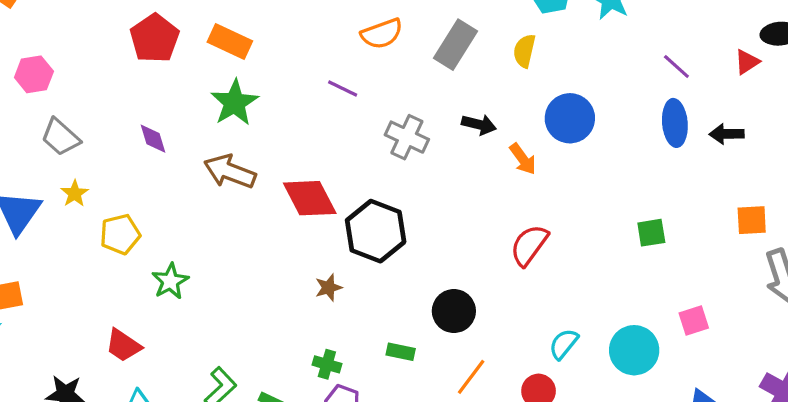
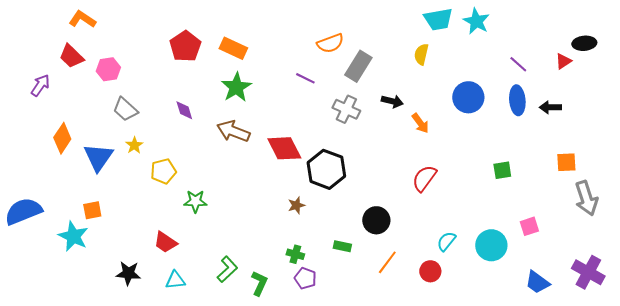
gray rectangle: (455, 45) -> (358, 66), moved
blue circle: (570, 118) -> (468, 97), moved
green star: (170, 281) -> (195, 201), turned 30

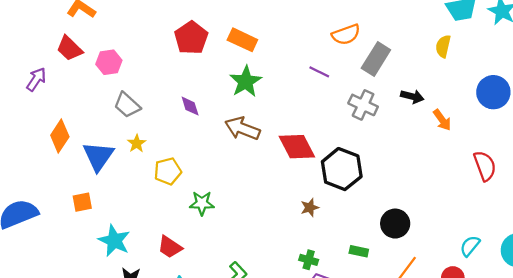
red semicircle: (424, 178) -> (485, 166), moved, turned 124
orange square: (92, 210) -> (82, 202), moved
cyan star: (73, 236) -> (114, 241), moved

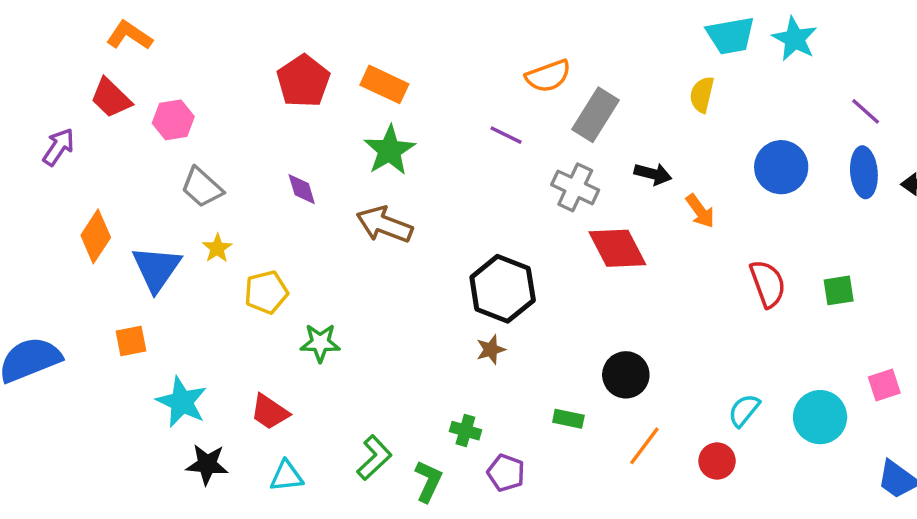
red diamond: (297, 147) -> (617, 248), moved
black hexagon: (342, 169) -> (503, 289), moved
green cross: (309, 260) -> (465, 431), moved

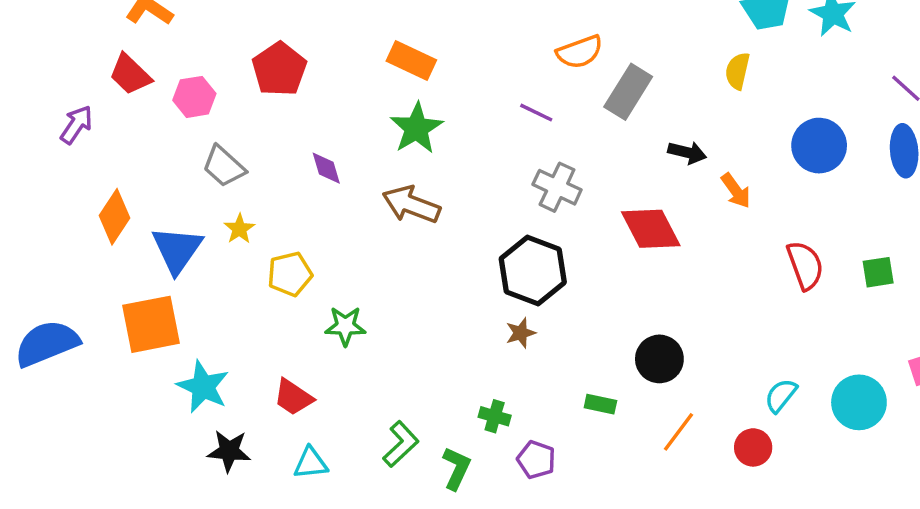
red pentagon: (303, 81) -> (279, 69), moved
gray cross: (575, 187) -> (557, 187), moved
orange square: (131, 341) -> (151, 324), size x1.8

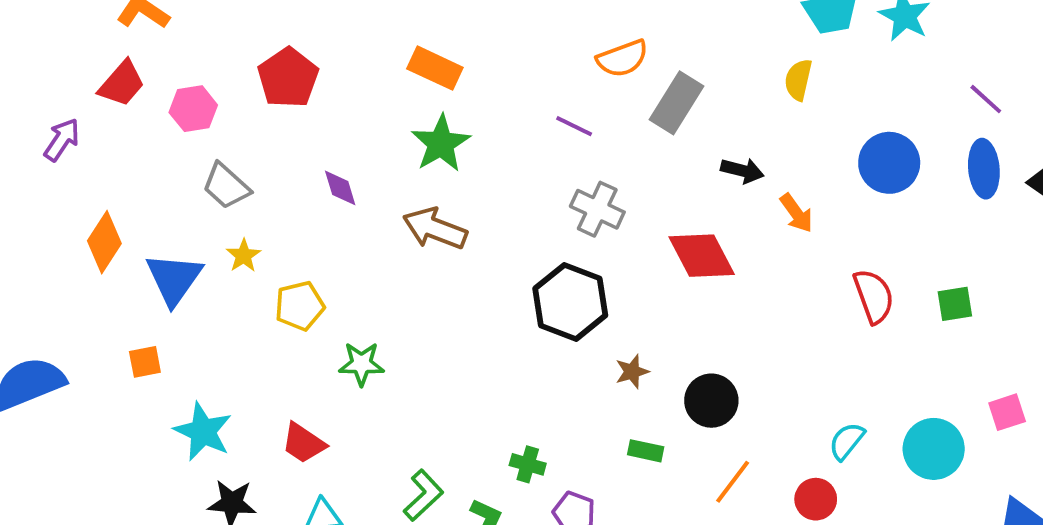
red trapezoid: (130, 74) -> (122, 84), turned -93
orange square: (151, 324) -> (145, 362), size x0.5
brown star: (521, 333) -> (632, 372), moved

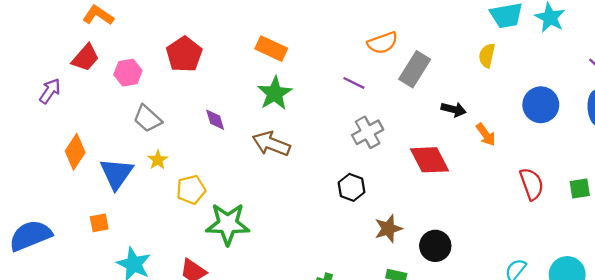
gray cross: (597, 209) -> (368, 132), turned 36
black hexagon: (570, 302) -> (352, 187), size x0.6
green star: (361, 364) -> (228, 224), size x1.6
brown star: (632, 372) -> (388, 229), size x1.4

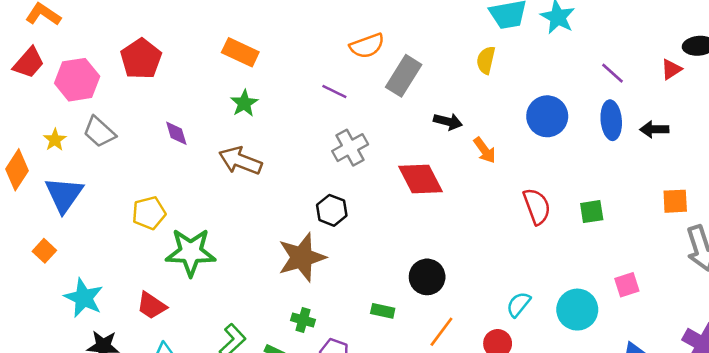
pink hexagon: (128, 73) -> (77, 80), size x1.4
green star: (275, 93) -> (244, 103), size x0.7
yellow star: (158, 160) -> (55, 140), moved
orange square: (99, 223) -> (44, 251), turned -36
brown star: (388, 229) -> (302, 257), moved, size x1.5

